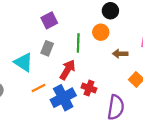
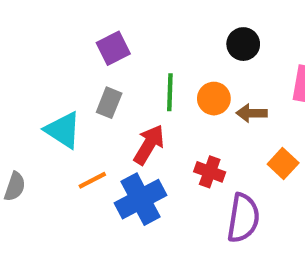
black circle: (110, 11) -> (243, 44), moved
orange circle: (101, 32) -> (214, 99), moved
red cross: (89, 88) -> (210, 172), moved

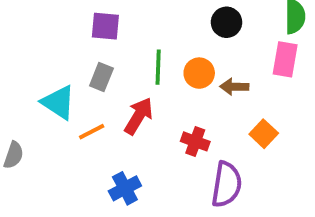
purple square: (113, 48) -> (105, 26), turned 32
orange line: (92, 180) -> (92, 132), moved
blue cross: (141, 199) -> (125, 188), moved, size x0.7

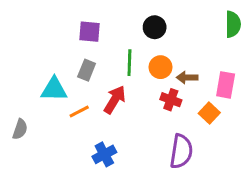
black circle: (226, 22) -> (155, 27), moved
pink rectangle: (285, 59) -> (226, 85), moved
cyan triangle: (58, 102) -> (54, 89), turned -32
red cross: (195, 141) -> (171, 100), moved

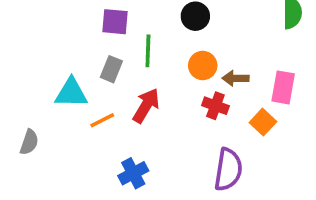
green line: (129, 63) -> (148, 51), moved

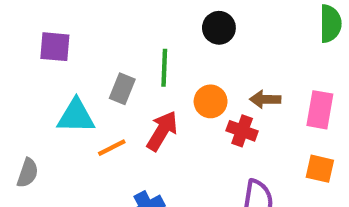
purple square: (115, 22) -> (55, 47), moved
orange circle: (203, 65) -> (211, 101), moved
orange square: (263, 122) -> (320, 169), moved, turned -30

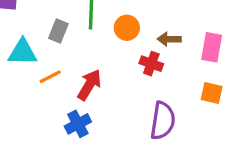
orange circle: (211, 101) -> (127, 28), moved
red arrow: (162, 131) -> (89, 85), moved

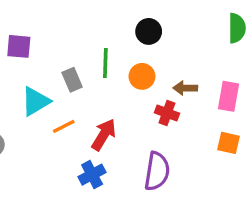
gray rectangle: (58, 31) -> (72, 80), turned -45
cyan triangle: (22, 52) -> (35, 101), turned -32
purple semicircle: (163, 121) -> (157, 171), moved

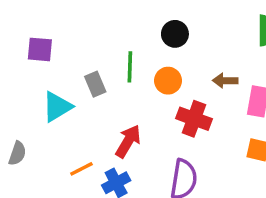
brown arrow: (185, 88) -> (225, 81), moved
red cross: (167, 113) -> (194, 119), size x1.4
orange line: (64, 126) -> (81, 169), moved

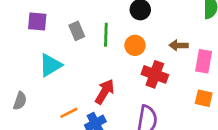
gray rectangle: (95, 84) -> (77, 31), moved

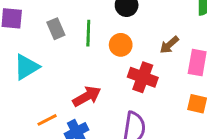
brown arrow: (179, 45) -> (169, 45), turned -42
red arrow: (105, 92) -> (87, 96), turned 30

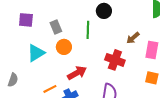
green line: (88, 33) -> (88, 30), moved
orange circle: (121, 45) -> (64, 47), moved

